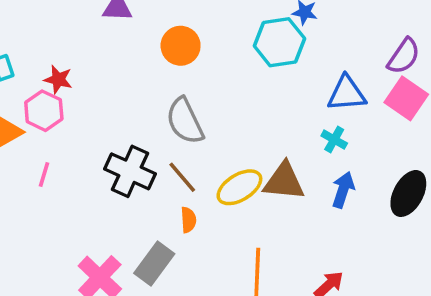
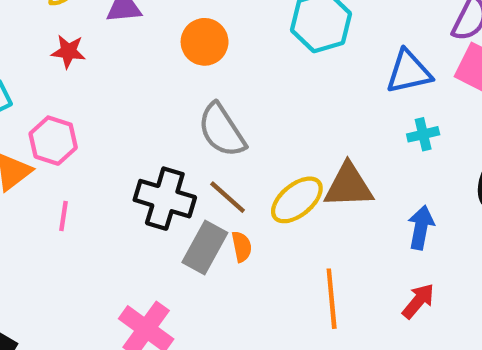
red star: (58, 79) -> (68, 51), moved
cyan cross: (334, 140) -> (423, 134), moved, turned -35
blue arrow: (343, 190) -> (421, 227), moved
gray rectangle: (154, 263) -> (205, 247), moved

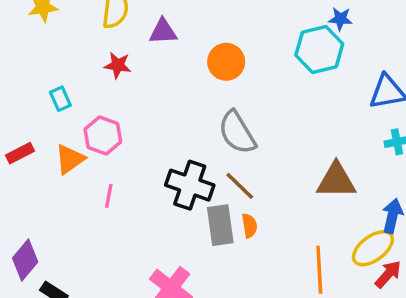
yellow ellipse: (297, 200) -> (373, 248), moved
gray rectangle: (205, 247) -> (220, 225), turned -39

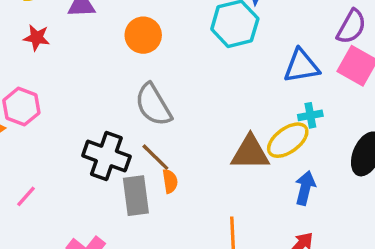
pink line: (109, 196) -> (26, 196), moved, turned 30
orange semicircle: (249, 226) -> (170, 181), moved
yellow ellipse: (373, 248) -> (288, 140), moved

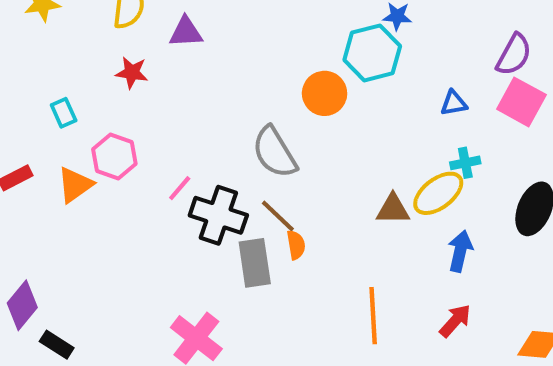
orange circle: (143, 35) -> (325, 93), moved
blue triangle: (301, 66) -> (454, 103), size x0.6
brown triangle: (250, 153) -> (393, 209), size x0.7
pink line: (26, 196) -> (180, 188), moved

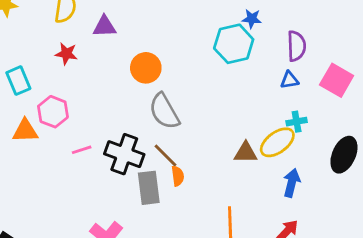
purple semicircle: (514, 55) -> (296, 46), moved, turned -32
orange circle: (325, 93) -> (146, 68), moved
cyan rectangle: (64, 113) -> (18, 81), size x1.4
orange triangle: (75, 185) -> (25, 131), turned 32
pink line: (180, 188) -> (82, 150), moved, turned 30

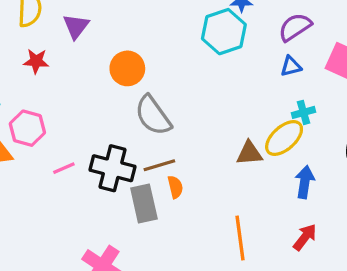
purple triangle: (104, 26) -> (76, 26), turned -45
purple semicircle: (296, 46) -> (295, 27), turned -116
brown line: (166, 156) -> (159, 165), turned -56

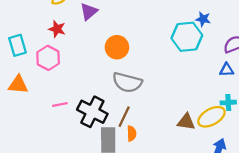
gray semicircle: (153, 115) -> (127, 82), turned -52
pink hexagon: (27, 128) -> (48, 58), moved
brown line: (159, 165) -> (124, 117), turned -60

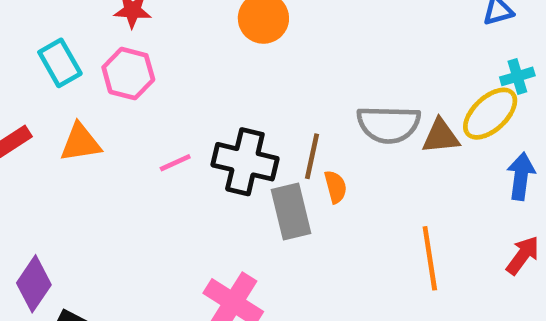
gray semicircle: (127, 82) -> (389, 124), moved

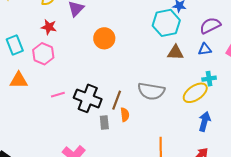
brown triangle: (441, 136) -> (176, 53), moved
gray rectangle: (291, 211) -> (104, 122), size x0.6

